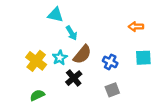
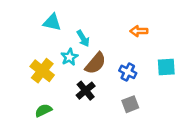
cyan triangle: (55, 15) -> (52, 22), moved
orange arrow: (136, 27) -> (139, 31), moved
cyan star: (60, 58) -> (69, 57), moved

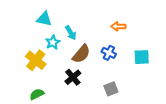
cyan star: (69, 57) -> (53, 42), moved
blue cross: (128, 72) -> (109, 53), moved

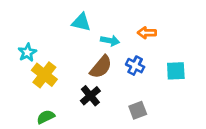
cyan triangle: (44, 19) -> (81, 22), moved
cyan arrow: (71, 33) -> (110, 41), moved, turned -48
cyan star: (53, 42) -> (27, 52), moved

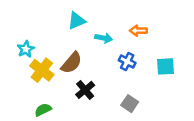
cyan triangle: (81, 22) -> (76, 21), turned -36
brown semicircle: (101, 67) -> (72, 63), moved
gray square: (138, 110) -> (130, 104), turned -35

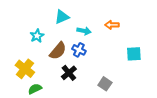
cyan star: (26, 49) -> (37, 36), moved
blue cross: (127, 62) -> (79, 50), moved
yellow cross: (42, 70) -> (25, 69), moved

